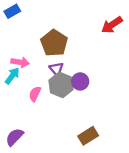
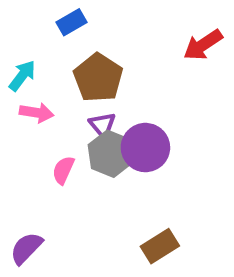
blue rectangle: (12, 11) -> (71, 22), moved
cyan arrow: (12, 76) -> (22, 76), moved
purple circle: (80, 81) -> (145, 148), size x1.5

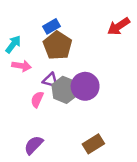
blue rectangle: (71, 22) -> (52, 26), moved
purple triangle: (102, 125) -> (50, 80), moved, turned -35
purple semicircle: (26, 248) -> (34, 145), moved

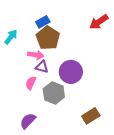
pink arrow: (22, 66) -> (36, 55), moved
gray hexagon: (65, 90) -> (54, 93), moved
brown rectangle: (93, 144) -> (91, 116), moved

